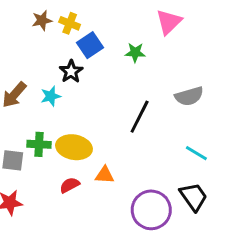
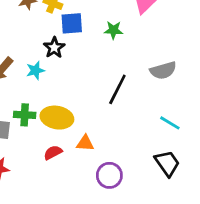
blue square: (90, 45) -> (72, 23), turned 30
purple circle: (151, 210) -> (109, 175), moved, size x0.7

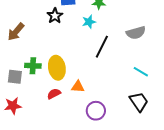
cyan star: (35, 70) -> (89, 22), moved
yellow ellipse: (57, 118) -> (57, 68), turned 70

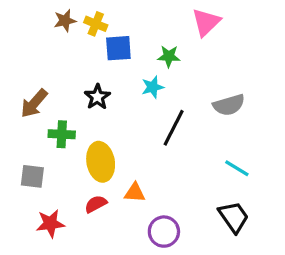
black star: (55, 16) -> (97, 97), moved
green cross: (33, 66) -> (62, 134), moved
red star: (13, 106) -> (50, 223), moved

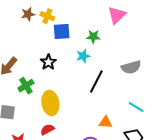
green cross: (62, 134) -> (26, 86), turned -35
orange triangle: (135, 193) -> (106, 122), moved

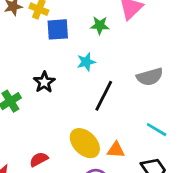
green star: (93, 37) -> (100, 25), moved
black star: (48, 62) -> (44, 82), moved
yellow ellipse: (50, 103) -> (85, 143), moved, turned -35

